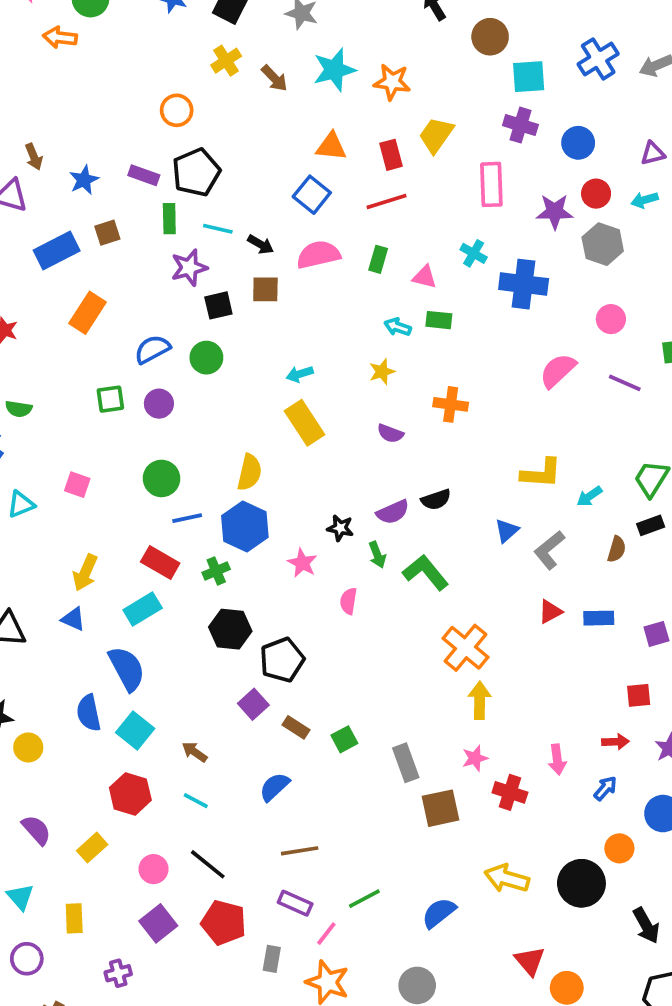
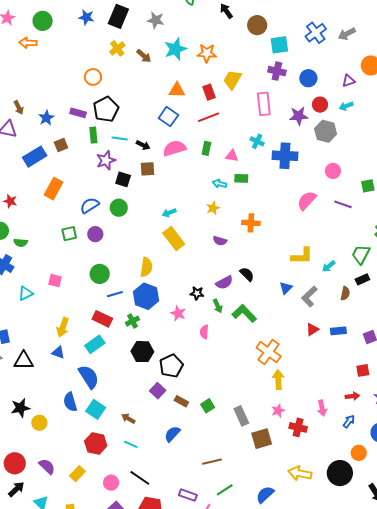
black square: (218, 305) -> (123, 179), turned 35
black semicircle: (436, 500) -> (247, 274), turned -112
brown line: (300, 851) -> (212, 462), moved

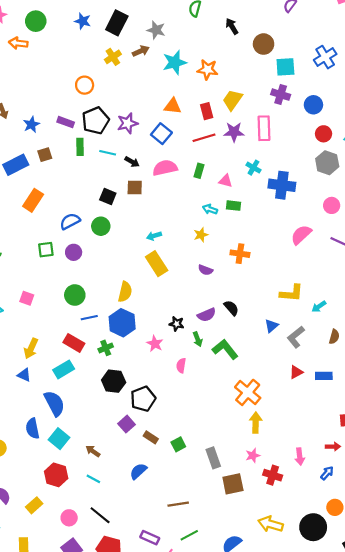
brown arrow: (144, 56) -> (141, 51), moved, turned -70
purple star: (299, 116) -> (234, 132), moved
purple star: (106, 160) -> (127, 123), moved

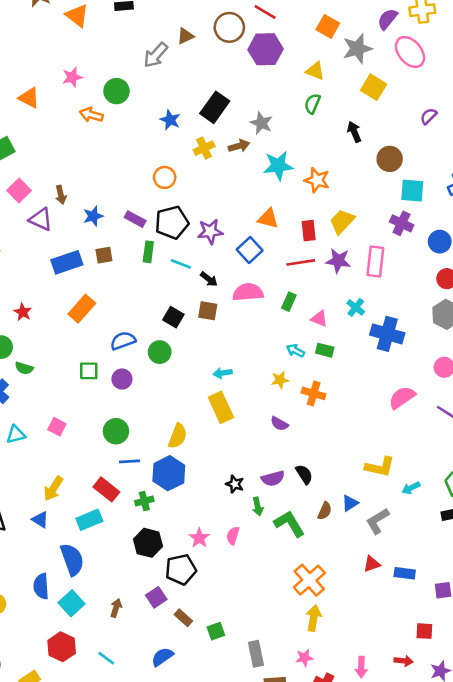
blue star: (83, 21) -> (170, 120), moved
orange cross: (240, 254) -> (314, 393), moved
brown semicircle: (334, 337) -> (325, 511), moved
pink star: (155, 344) -> (199, 538), moved
brown arrow: (93, 451) -> (116, 608), moved, turned 64

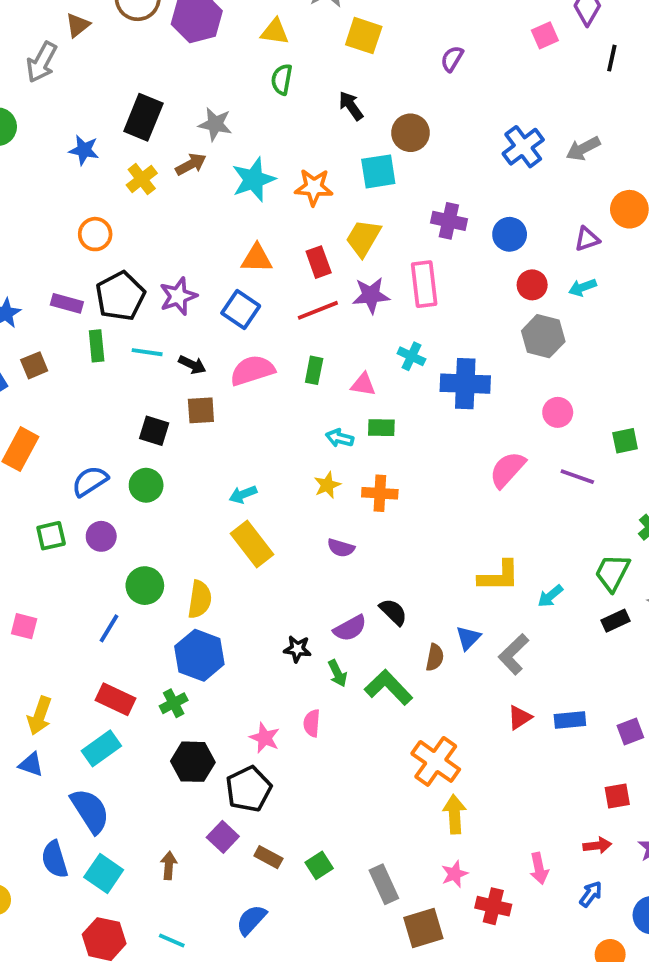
cyan square: (412, 191) -> (378, 171), moved
green circle: (116, 431) -> (145, 586), moved
blue line: (130, 461) -> (109, 628), moved, turned -42

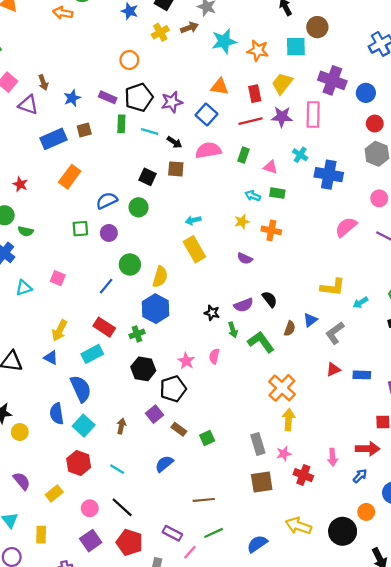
purple cross: (449, 221) -> (332, 80), size x1.4
red arrow: (597, 845) -> (368, 449), size x1.5
gray rectangle: (384, 884) -> (258, 444), moved

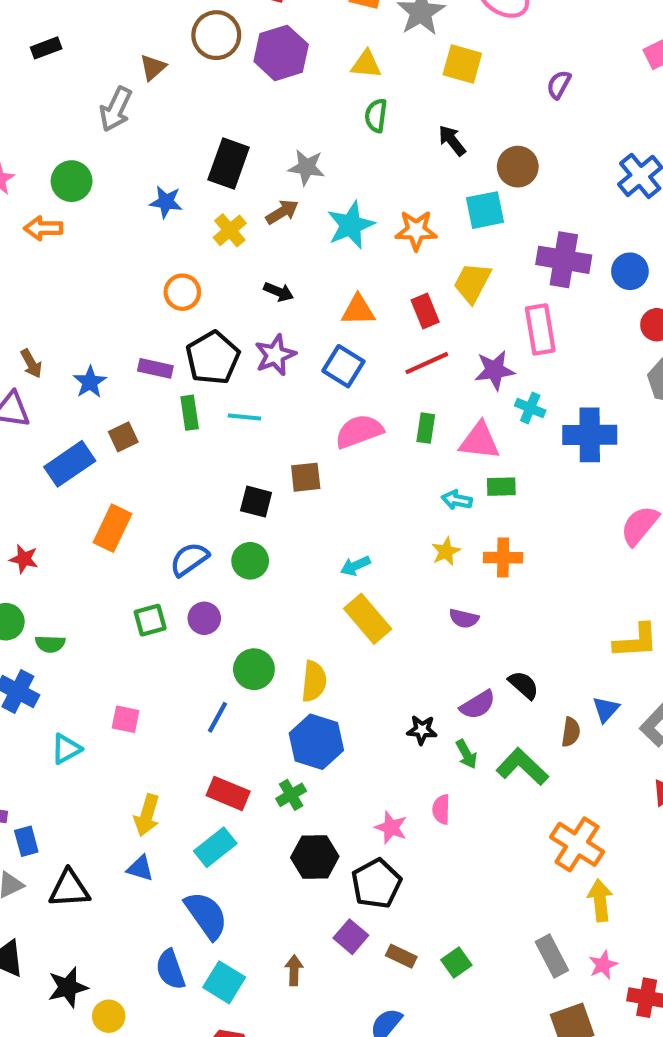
purple star: (282, 117) -> (495, 370), moved
black arrow: (174, 142) -> (279, 292), moved
pink triangle: (270, 167) -> (479, 441), size x1.5

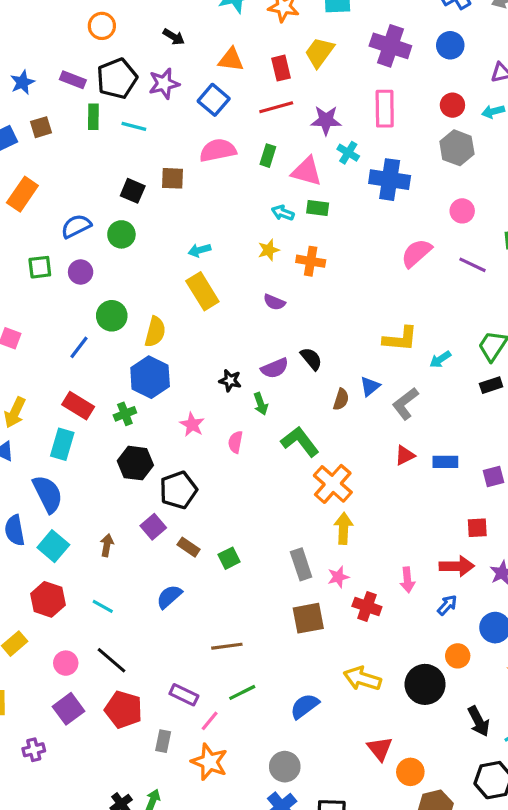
blue circle: (630, 271) -> (450, 45), moved
pink rectangle: (540, 329) -> (385, 109), moved
green L-shape: (522, 767) -> (300, 442), moved
pink star: (391, 828) -> (192, 425), moved
cyan rectangle: (215, 847) -> (62, 444), turned -44

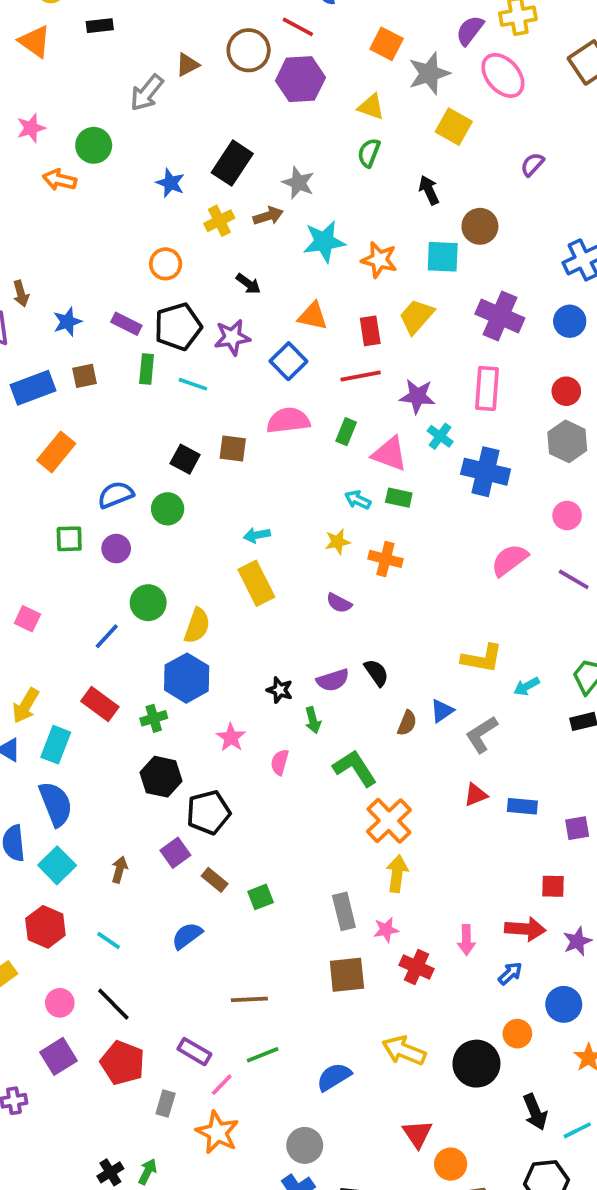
cyan rectangle: (62, 444) -> (56, 745), moved

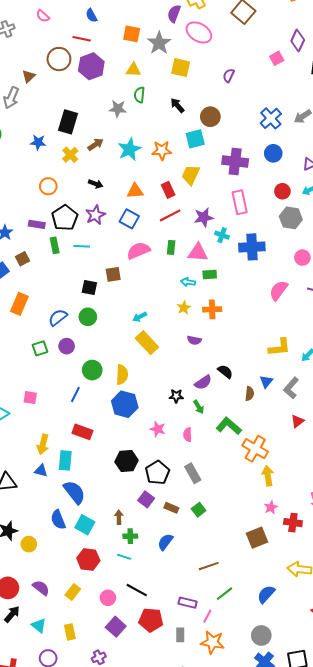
gray star: (298, 183) -> (118, 109), moved
green cross: (154, 718) -> (130, 536), moved, turned 32
gray rectangle: (344, 911) -> (193, 473), moved

